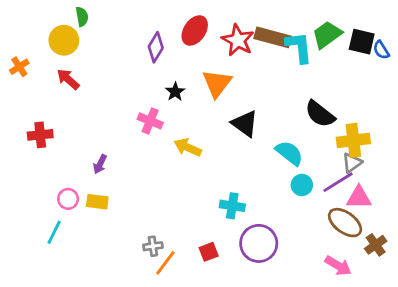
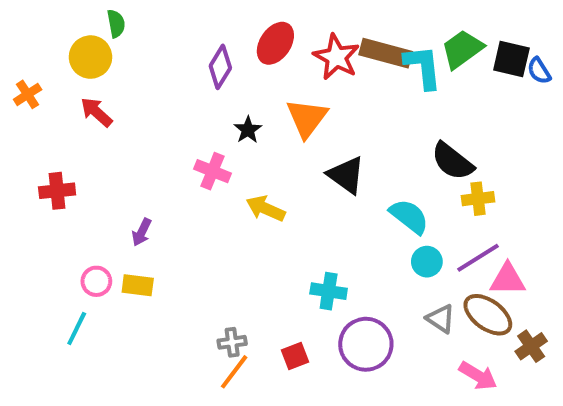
yellow cross: (353, 140) -> (478, 199), moved, size x0.7
gray triangle: (352, 163) -> (441, 319), moved, turned -50
gray cross: (153, 246) -> (232, 342), moved

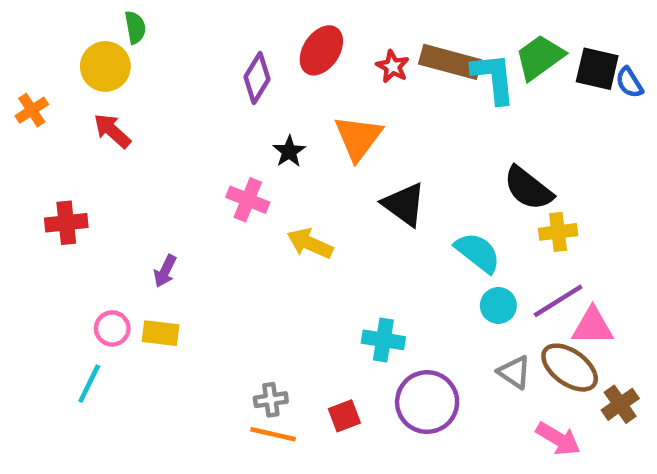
red star: (336, 57) -> (393, 66), size x0.6
orange line: (234, 372) -> (273, 434), turned 66

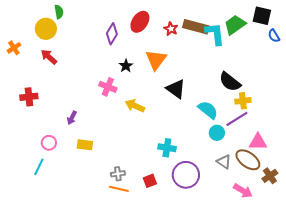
black square: (597, 69) -> (262, 16), moved
purple line: (558, 301) -> (237, 119), moved
yellow rectangle: (160, 333) -> (85, 145), moved

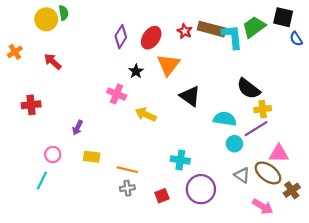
red ellipse: (140, 22) -> (151, 38), moved
yellow circle: (46, 29) -> (46, 19), moved
cyan semicircle: (208, 110) -> (225, 119), turned -30
orange line: (119, 189) -> (127, 170), moved

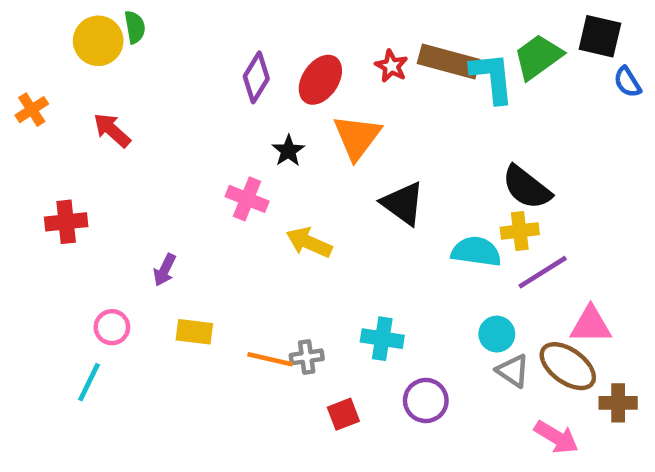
yellow cross: (263, 109) -> (520, 231), moved
cyan circle: (234, 144) -> (497, 334), moved
gray cross: (127, 188) -> (307, 357), moved
purple circle: (201, 189) -> (426, 400), size x0.7
brown cross: (292, 190) -> (618, 403), turned 35

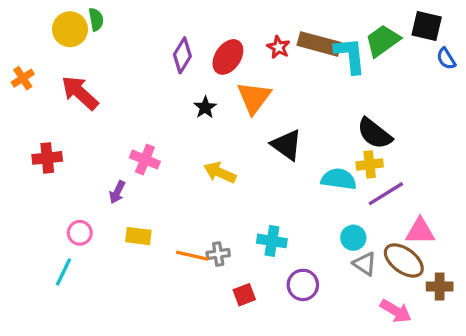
red arrow: (112, 130) -> (80, 93), size x1.4
pink cross: (247, 199) -> (145, 160), moved

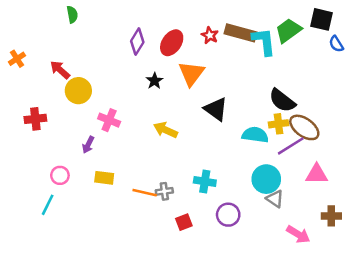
yellow circle: (70, 29) -> (78, 91), moved
red arrow: (80, 93) -> (60, 70), size x0.7
cyan circle: (353, 238) -> (266, 179), size x1.5
brown ellipse: (404, 260) -> (304, 127), moved

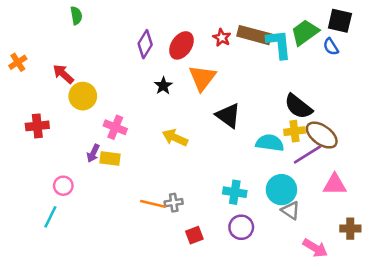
blue semicircle: (336, 44) -> (331, 47), moved
yellow rectangle: (104, 178) -> (110, 158), moved
cyan cross: (205, 182) -> (235, 192), moved

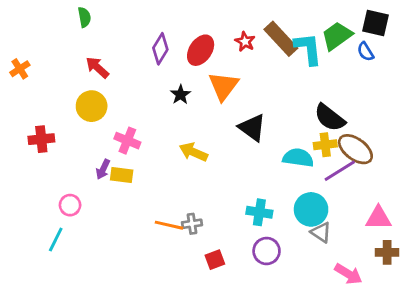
brown rectangle: (254, 35) -> (281, 39), turned 32
red arrow: (63, 74) -> (97, 67), moved
pink triangle: (335, 184) -> (378, 218), moved

